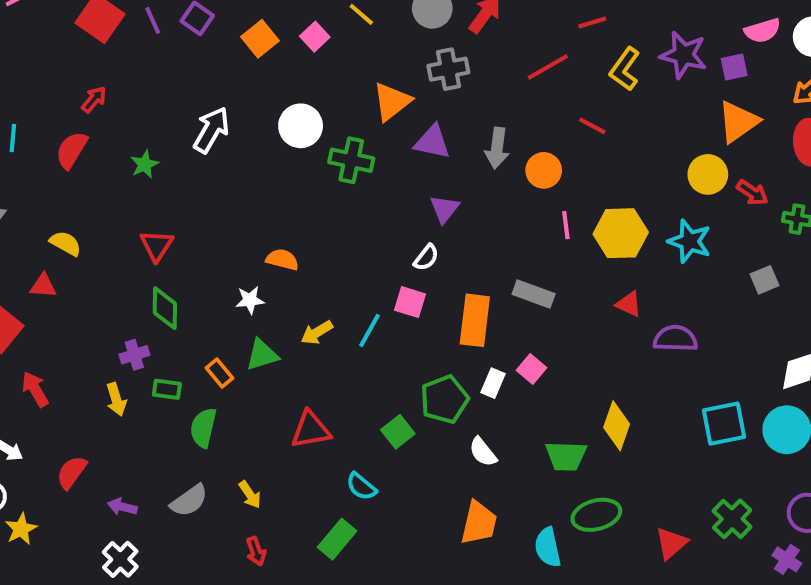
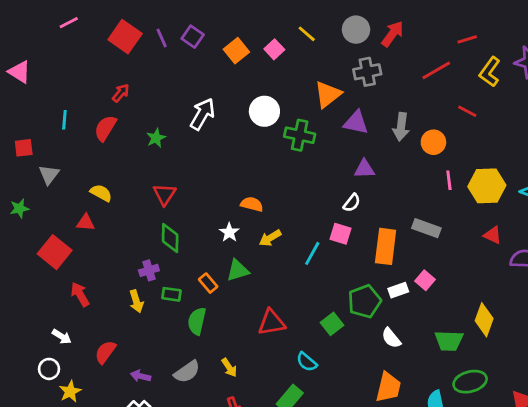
purple triangle: (444, 209) -> (364, 169), turned 50
white star: (250, 300) -> (229, 232), turned -30
yellow arrow: (317, 332) -> (270, 238), moved
white rectangle: (493, 383) -> (398, 290), turned 48

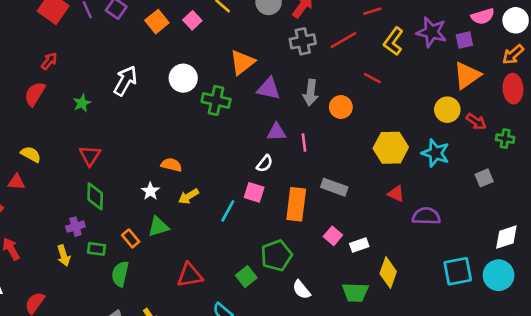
gray cross: (367, 72) -> (303, 41), moved
pink line: (449, 180) -> (304, 142), moved
white rectangle: (398, 290) -> (359, 245), moved

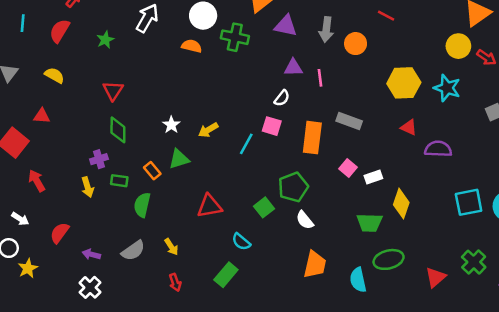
yellow semicircle: (31, 154) -> (54, 75), moved
orange semicircle: (171, 165) -> (192, 46), moved
white semicircle: (301, 290) -> (305, 220), moved

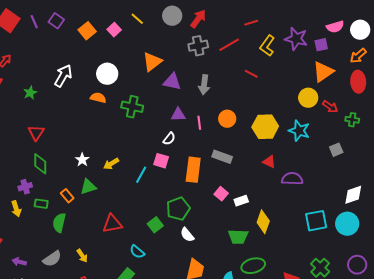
green cross: (235, 37) -> (132, 107), moved
orange circle: (356, 44) -> (227, 119), moved

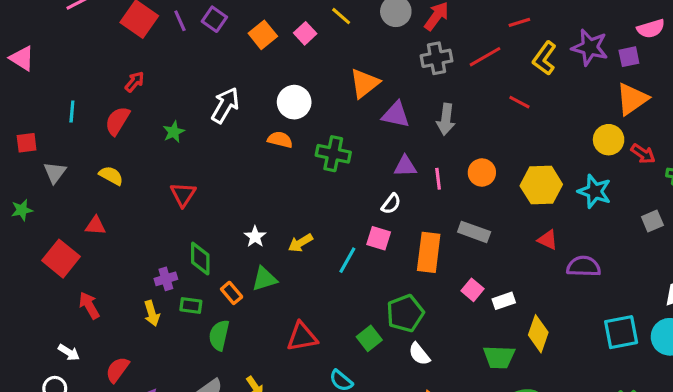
green diamond: (40, 164) -> (200, 259), moved

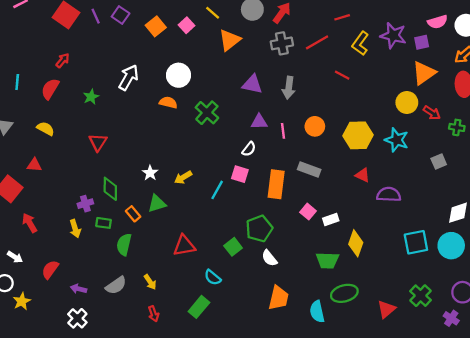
orange triangle: (365, 83) -> (230, 40), moved
green cross: (333, 154) -> (207, 113), turned 30

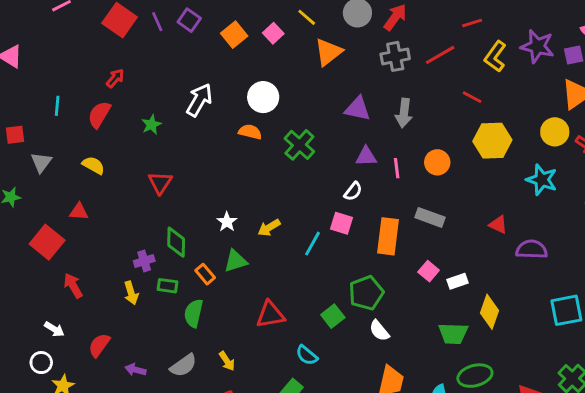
yellow hexagon: (358, 135) -> (492, 141), moved

